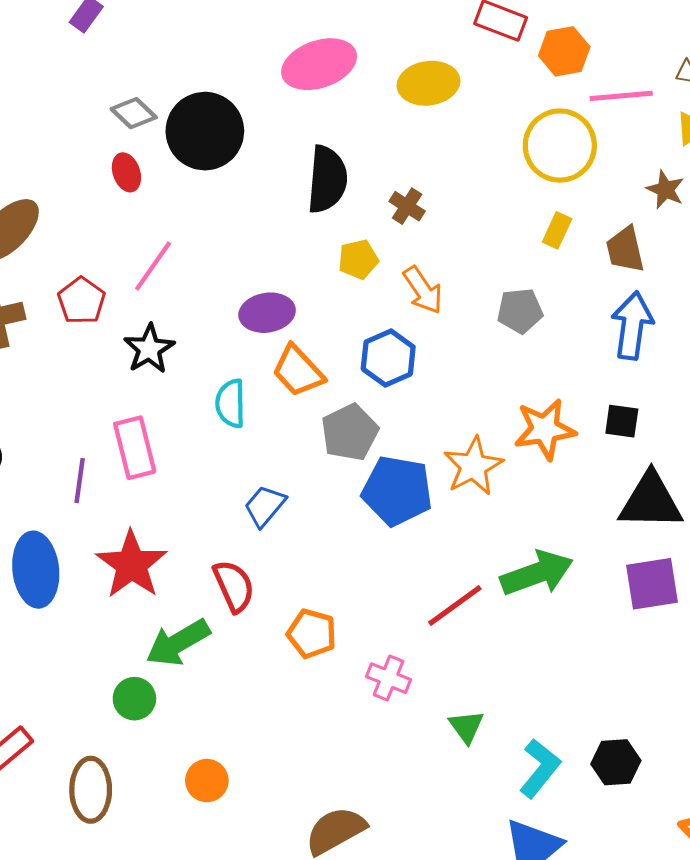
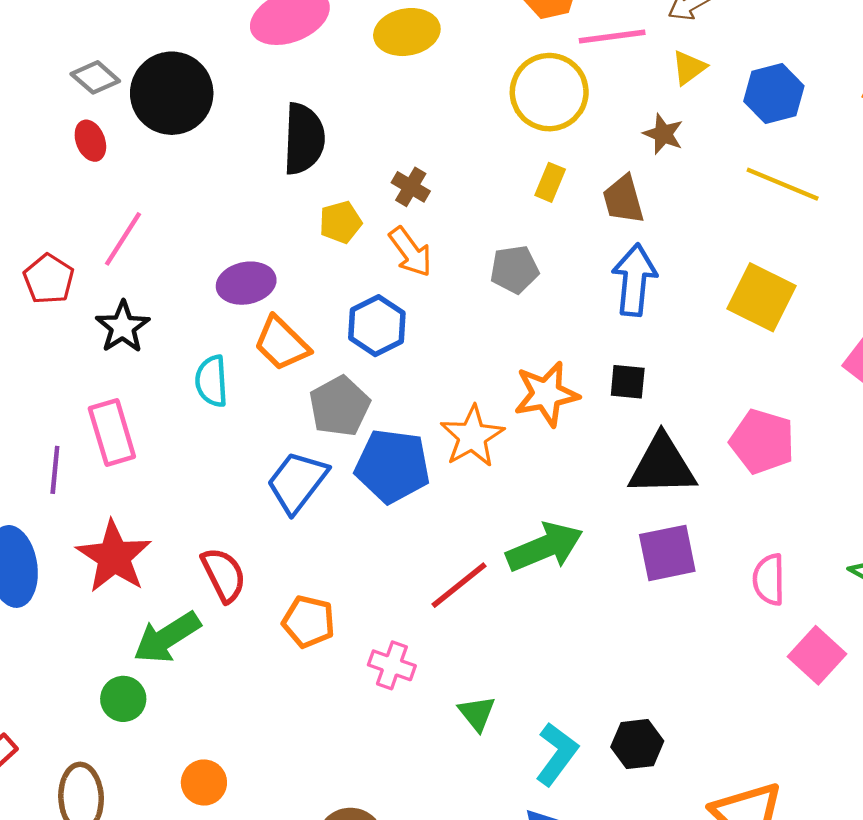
brown cross: (407, 206) -> (411, 187), moved
blue trapezoid: (265, 506) -> (297, 482), moved, size x1.4

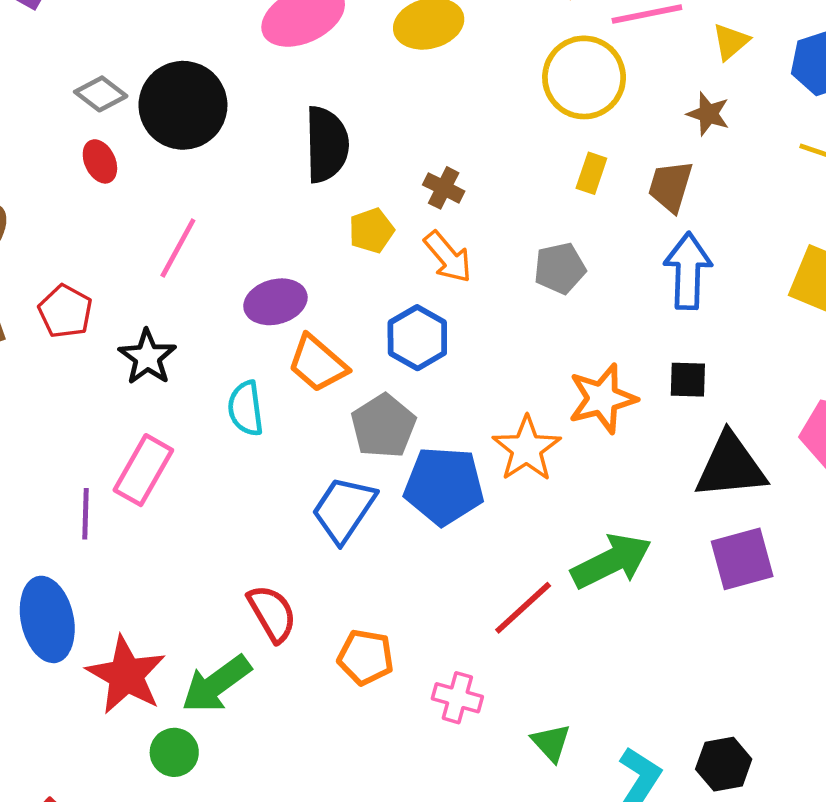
brown trapezoid: (623, 199) -> (670, 186), turned 36
pink line: (123, 239) -> (178, 248), moved
pink rectangle: (112, 433) -> (143, 470), turned 50
red star: (114, 557) -> (126, 675), moved

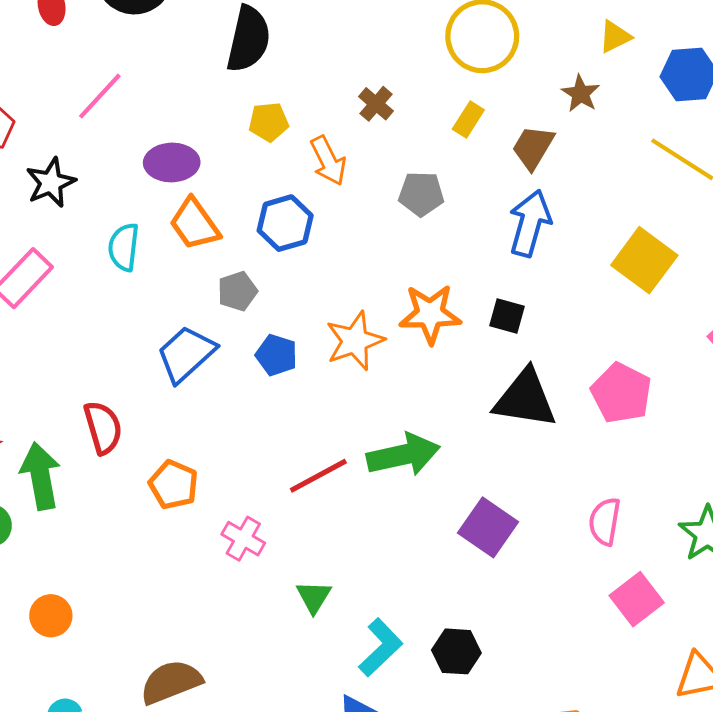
brown cross: (444, 188) -> (376, 104), moved
gray pentagon: (383, 426) -> (237, 291), size x0.7
blue pentagon: (444, 486) -> (277, 355), size x0.6
purple square: (742, 559) -> (488, 527), moved, turned 36
green arrow: (216, 684) -> (40, 476), turned 102

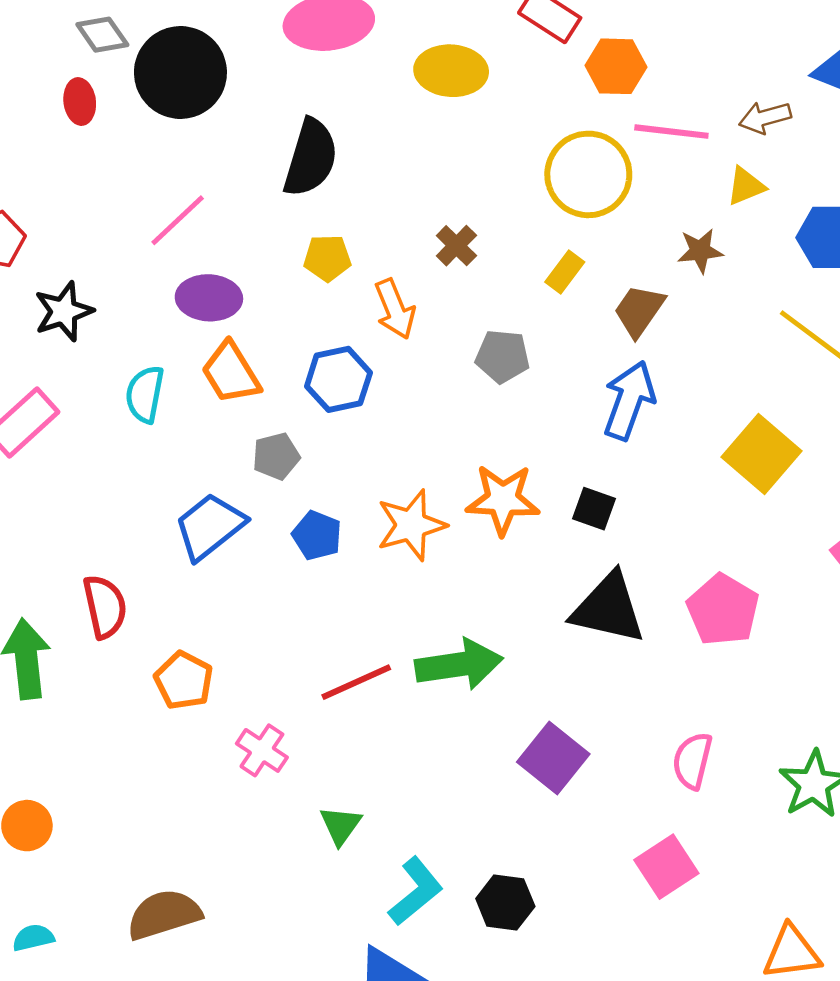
brown star: (581, 94) -> (700, 251), turned 30
pink line: (100, 96) -> (178, 220), moved
pink square: (637, 599) -> (666, 867), moved

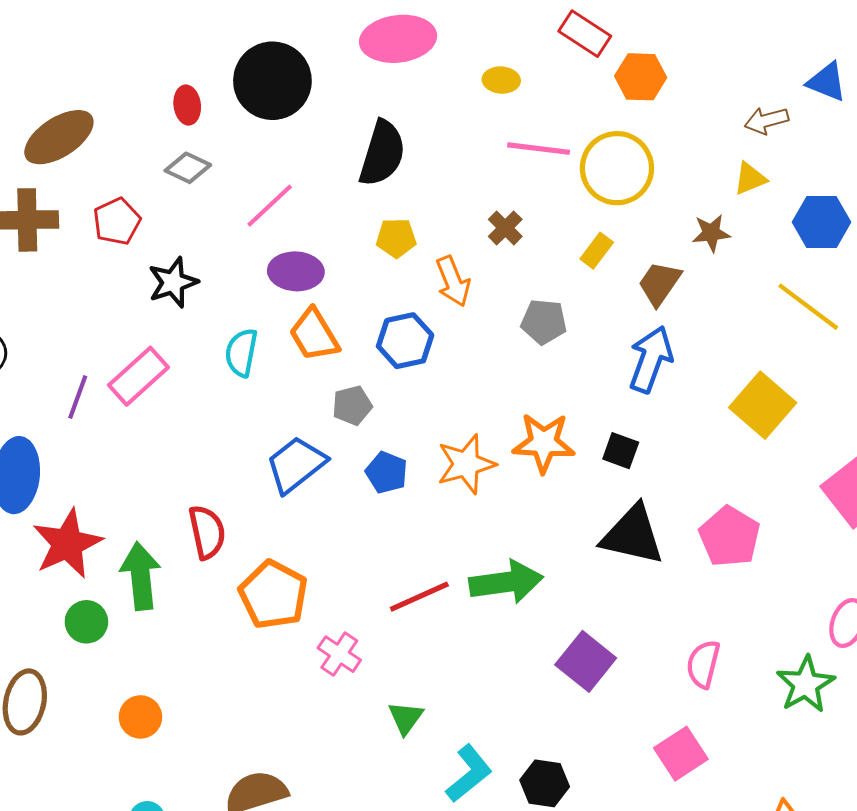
gray diamond: (102, 35) -> (188, 168), moved, turned -30
yellow ellipse: (451, 71) -> (501, 80), size x0.6
pink line: (671, 132) -> (539, 149), moved
orange pentagon: (184, 680) -> (273, 595), size x1.4

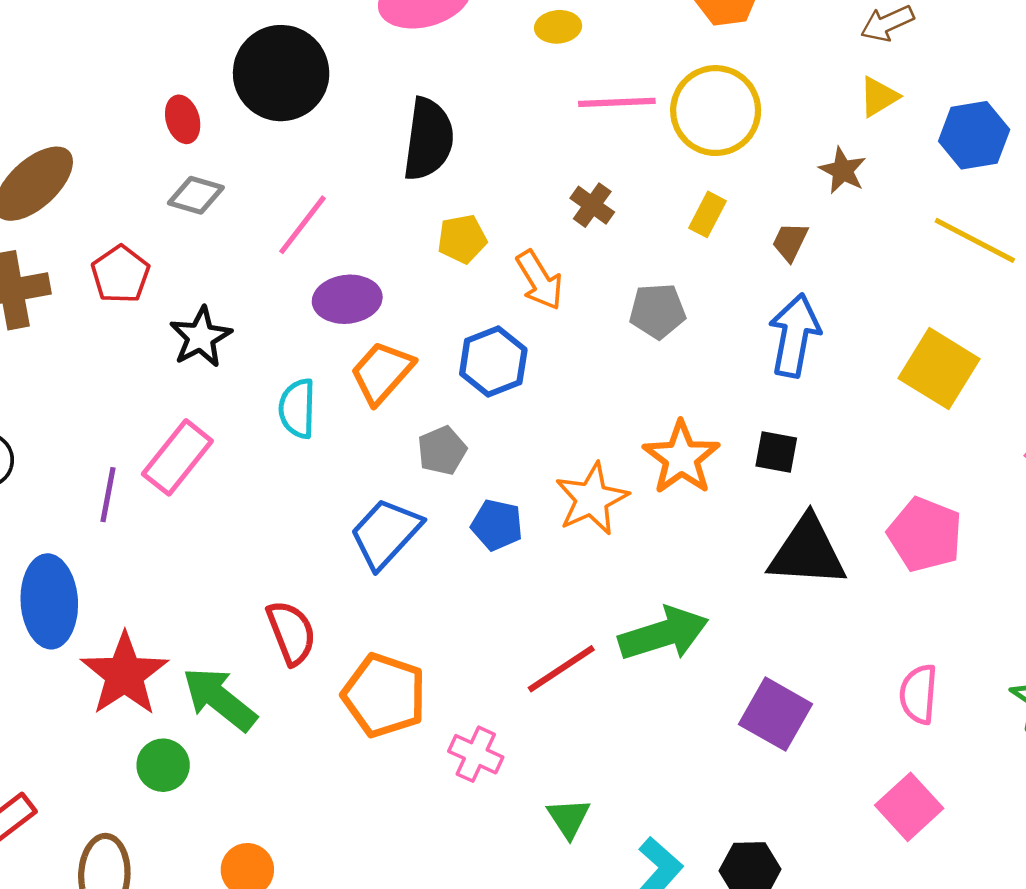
brown star: (711, 233) -> (843, 170), turned -30
brown trapezoid: (659, 283) -> (790, 242), size x0.7
orange trapezoid: (314, 335) -> (382, 372), turned 82
orange star: (544, 443) -> (681, 458), turned -30
green arrow: (141, 576) -> (220, 699), turned -36

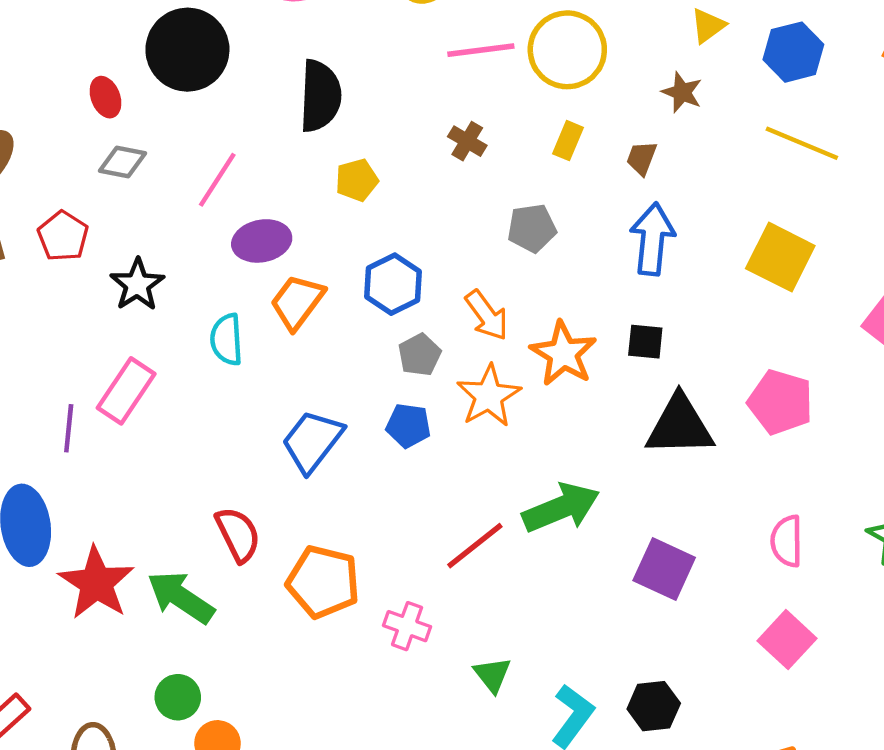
orange arrow: (540, 280) -> (487, 315), moved
gray pentagon: (442, 451) -> (420, 355), moved
green circle: (163, 765) -> (178, 697), moved

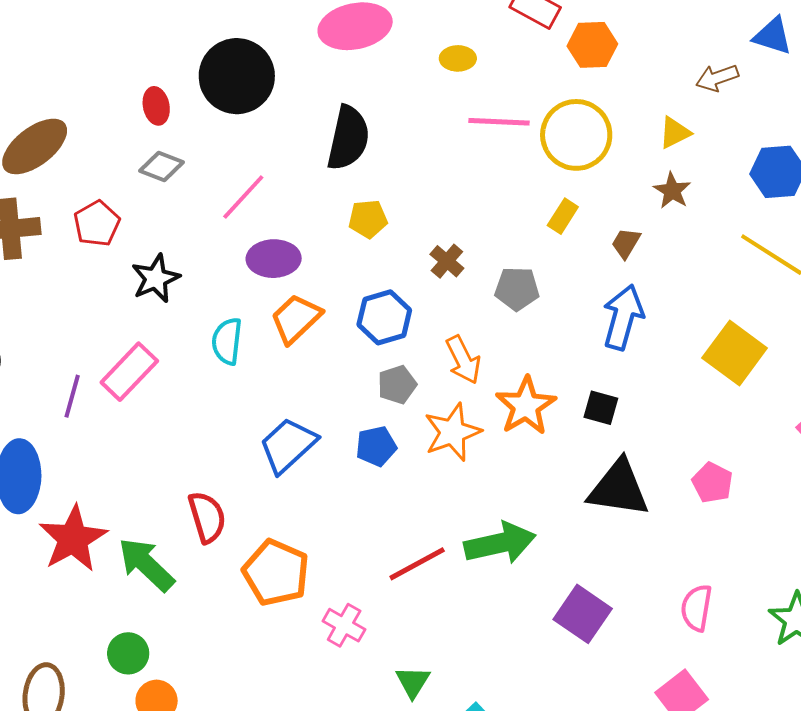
yellow triangle: (708, 26) -> (675, 133), moved
brown cross: (467, 141) -> (447, 261), moved
pink pentagon: (780, 402) -> (712, 483), size x0.7
blue pentagon: (408, 426) -> (376, 446), turned -30

